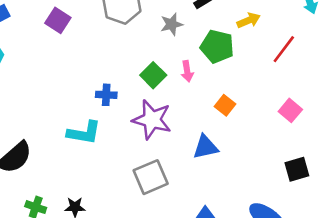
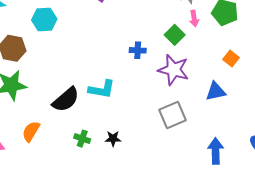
pink arrow: (187, 71) -> (194, 19), moved
cyan L-shape: (84, 133) -> (102, 89), moved

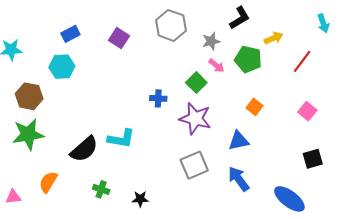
pink arrow: (194, 19) -> (216, 66), turned -42
black star: (113, 139) -> (140, 199), moved
blue arrow: (216, 151) -> (239, 179), moved, turned -35

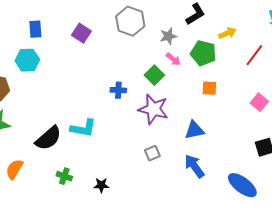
blue rectangle: (70, 34) -> (35, 29), turned -66
orange square: (255, 107) -> (209, 88), moved, turned -35
gray square: (194, 165) -> (152, 153), size x0.6

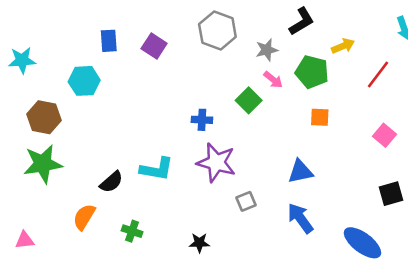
blue rectangle: (35, 29) -> (109, 41), moved
purple star: (153, 109) -> (216, 163), moved
black semicircle: (48, 138) -> (111, 182), size x0.7
orange semicircle: (14, 169) -> (84, 217), moved
black star: (101, 185) -> (199, 243), moved

